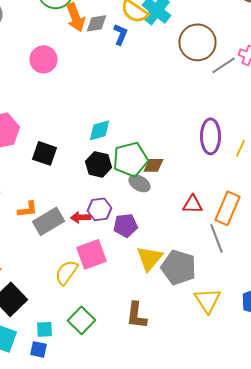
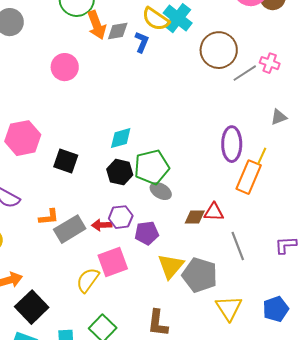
brown diamond: (154, 165) -> (195, 217), moved
orange rectangle: (228, 208) -> (249, 177), moved

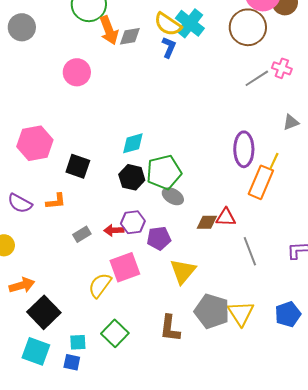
blue L-shape: (142, 42) -> (169, 47), moved
brown circle: (219, 50) -> (248, 27), moved
orange L-shape: (49, 217) -> (56, 201), moved
gray rectangle: (70, 229) -> (82, 234), size x0.6
gray pentagon: (200, 275) -> (212, 311), moved

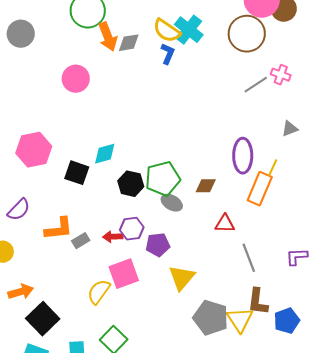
cyan diamond: (133, 143) -> (105, 154), moved
orange L-shape: (56, 201) -> (59, 229), moved, size x1.4
purple semicircle: (20, 203) -> (19, 210), turned -75
brown diamond: (207, 222) -> (206, 186), moved
brown L-shape: (170, 328) -> (258, 302), moved

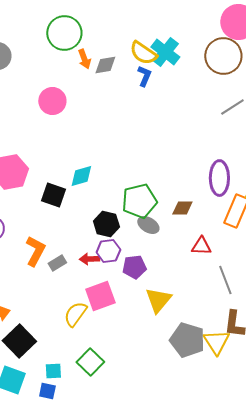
orange arrow: (108, 37) -> (84, 59), size x0.7
black hexagon: (131, 184) -> (106, 224), moved
orange L-shape: (59, 229) -> (35, 251), turned -56

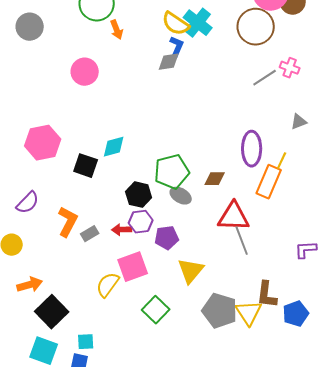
gray diamond: (105, 65) -> (169, 62), moved
red triangle: (201, 246) -> (234, 217), size x1.6
gray line: (225, 280) -> (242, 241), moved
green square: (90, 362) -> (156, 310), moved

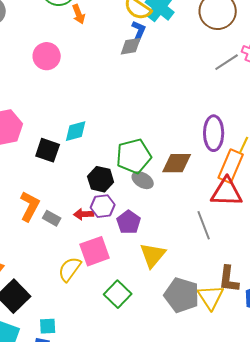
brown diamond: (215, 179) -> (177, 163), size x1.4
red triangle: (234, 217) -> (227, 192), moved
gray rectangle: (90, 234) -> (52, 218), turned 60
purple pentagon: (167, 238) -> (129, 222), turned -30

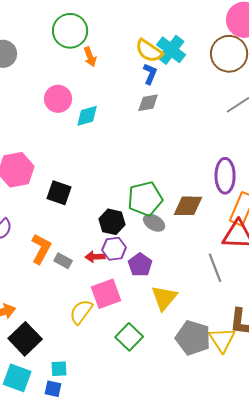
gray diamond: (131, 46) -> (148, 103), moved
cyan diamond: (76, 131) -> (87, 116), moved

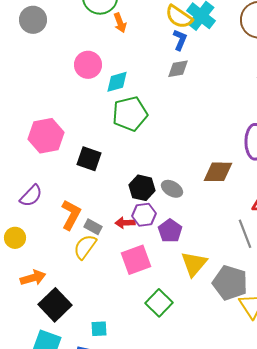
green pentagon: (145, 199) -> (130, 114), moved
gray ellipse: (154, 223) -> (172, 189), moved
yellow semicircle: (81, 312) -> (85, 247), moved
gray pentagon: (193, 338) -> (230, 283), moved
cyan square: (59, 369) -> (99, 329), moved

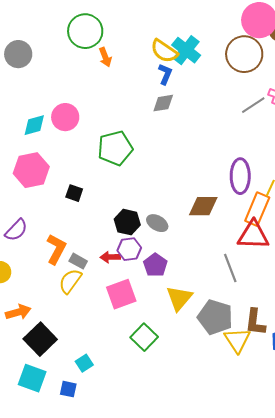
pink circle: (88, 65) -> (65, 117), moved
cyan diamond: (117, 82) -> (34, 125), moved
black square: (89, 159) -> (74, 193), size x0.7
cyan square: (99, 329) -> (84, 363), turned -30

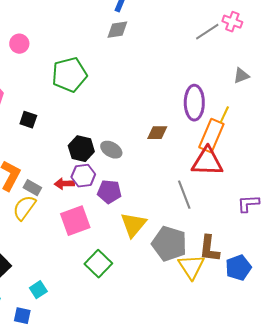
pink circle: (65, 117) -> (19, 44), size x0.7
brown diamond: (203, 206) -> (157, 133), size x0.7
purple pentagon: (155, 265) -> (109, 192), turned -30

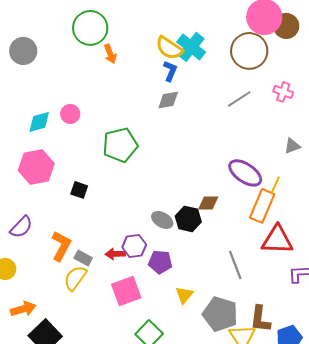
gray line: (207, 32) -> (239, 99), moved
purple ellipse: (194, 103) -> (245, 173), turned -56
black hexagon: (81, 149) -> (188, 219), moved
red triangle: (207, 162) -> (277, 240), moved
yellow triangle: (133, 225) -> (184, 295), size x0.7

